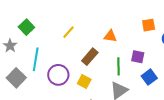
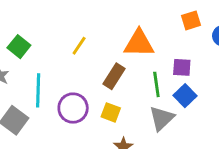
orange triangle: (110, 36) -> (139, 43), size x1.6
blue square: (149, 77) -> (185, 96), moved

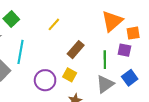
orange square: (191, 20) -> (133, 33), moved
orange triangle: (139, 43) -> (112, 21), moved, turned -50
blue square: (185, 96) -> (130, 78), moved
purple circle: (73, 108) -> (45, 80), moved

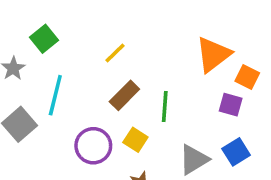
orange square: (133, 33) -> (247, 77), turned 32
brown rectangle: (76, 50) -> (124, 95), moved
green line: (105, 60) -> (165, 106), moved

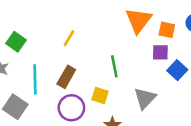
brown rectangle: (124, 95) -> (66, 77), moved
blue square: (236, 152) -> (177, 70), moved

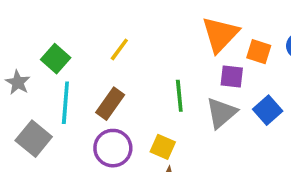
green square: (16, 42) -> (56, 59), moved
purple square: (160, 52) -> (232, 77), moved
yellow square: (100, 95) -> (163, 147), moved
gray triangle: (145, 98) -> (221, 113), moved

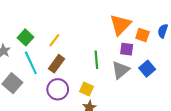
yellow line: (119, 49) -> (54, 40), moved
cyan line: (65, 103) -> (31, 63), turned -30

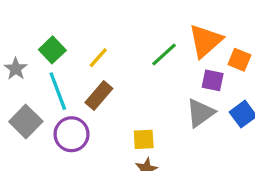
green line: (96, 60) -> (164, 54), moved, turned 48
purple circle: (58, 89) -> (72, 134), moved
yellow square: (86, 89) -> (144, 139), turned -32

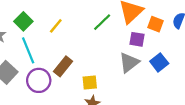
brown rectangle: (99, 95) -> (63, 66), moved

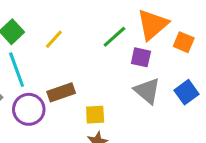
purple square: (137, 39) -> (141, 57), moved
gray triangle: (129, 63) -> (147, 91), turned -45
brown rectangle: (63, 66) -> (61, 92), turned 30

